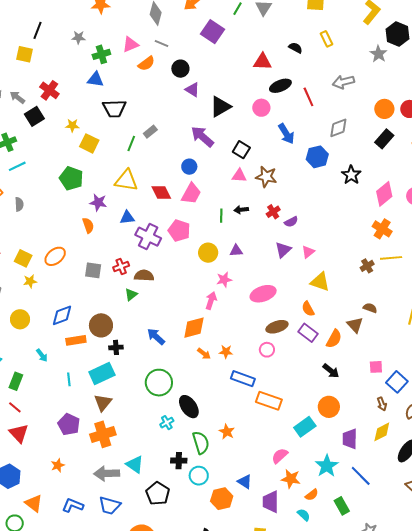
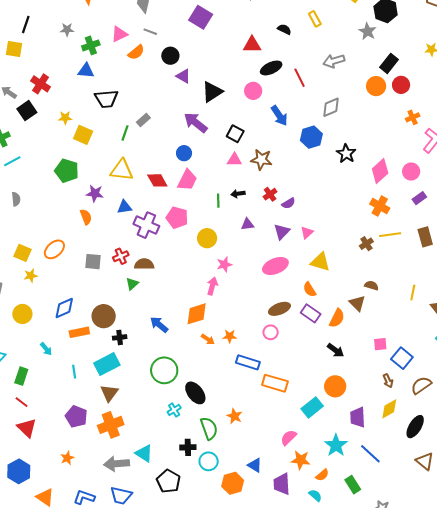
black rectangle: (384, 139) -> (389, 63), moved
purple triangle: (236, 251) -> (247, 224), moved
pink ellipse: (263, 294) -> (275, 266), moved

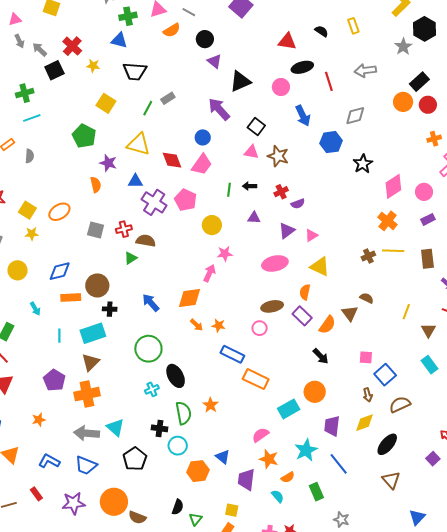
yellow star: (65, 118) -> (93, 66), moved
orange semicircle: (310, 289) -> (305, 292), turned 35

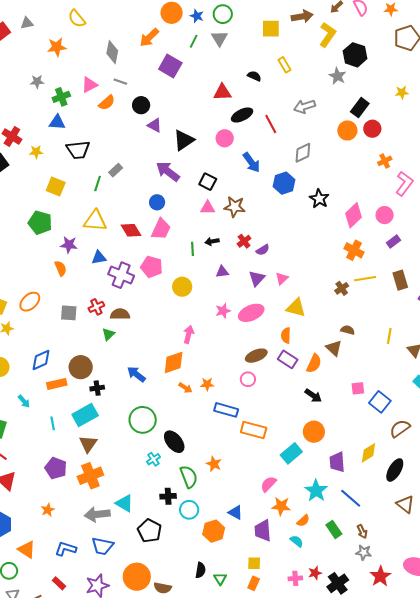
pink star: (225, 254) -> (223, 311), moved
brown arrow: (368, 395) -> (362, 531), moved

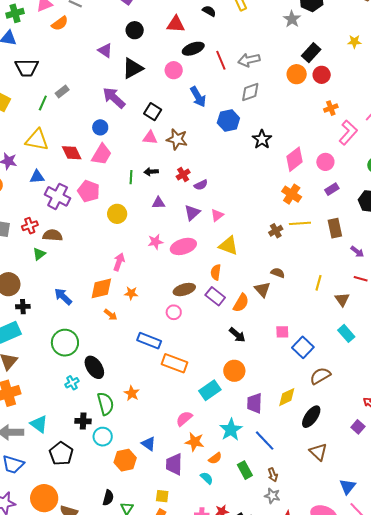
black circle: (141, 105) -> (135, 30), moved
gray arrow: (305, 106) -> (249, 60), moved
orange star: (207, 384) -> (131, 293), moved

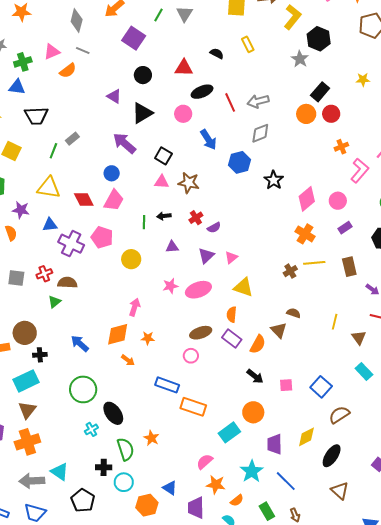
pink square: (282, 332) -> (286, 385), moved

